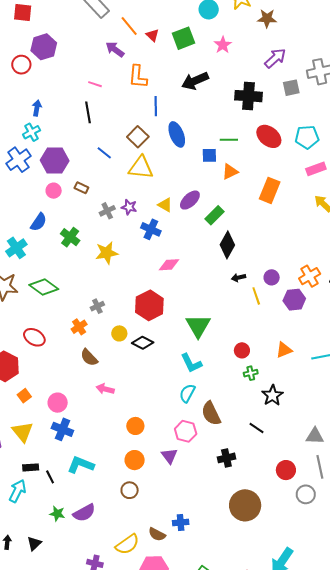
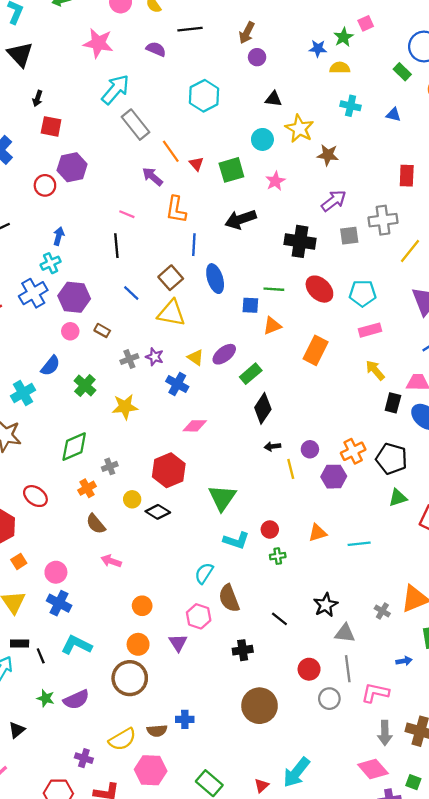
green diamond: (44, 287) -> (74, 447), moved, turned -64
cyan L-shape: (191, 363) -> (236, 541), moved, turned -50
black star: (272, 395) -> (326, 605), moved
brown circle: (130, 490) -> (130, 678), size x1.8
brown semicircle: (157, 534) -> (157, 731), turned -36

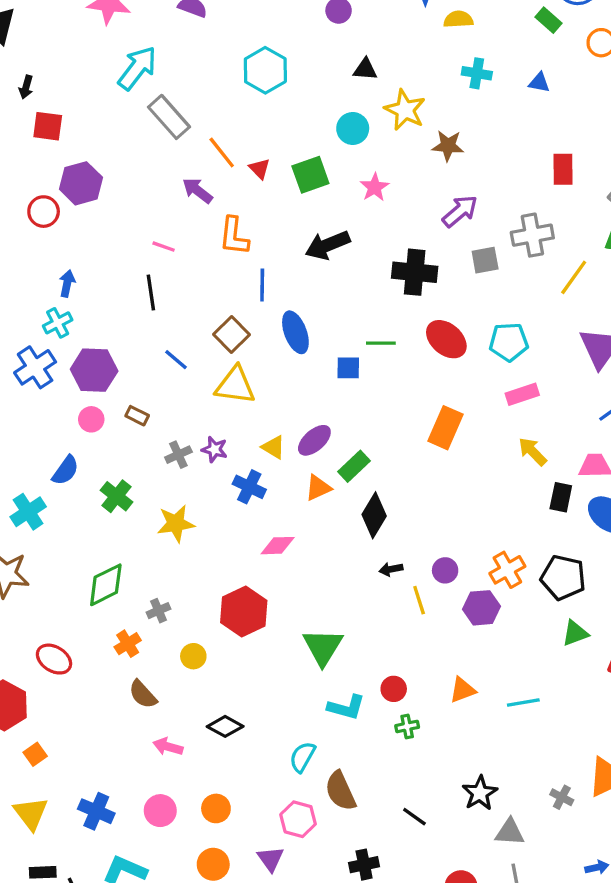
orange triangle: (272, 326) -> (318, 488), moved
black diamond: (158, 512) -> (225, 726), moved
pink circle: (56, 572) -> (160, 811), moved

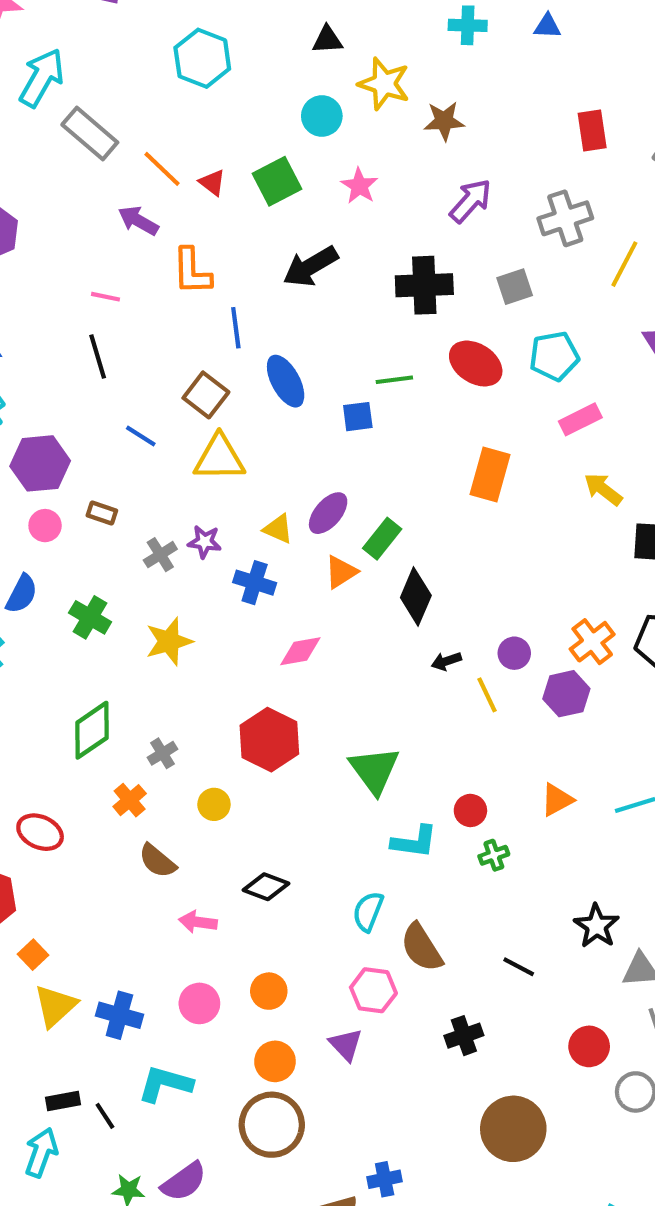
gray square: (485, 260) -> (515, 287), moved
yellow triangle: (31, 813) -> (55, 1006), moved, turned 33

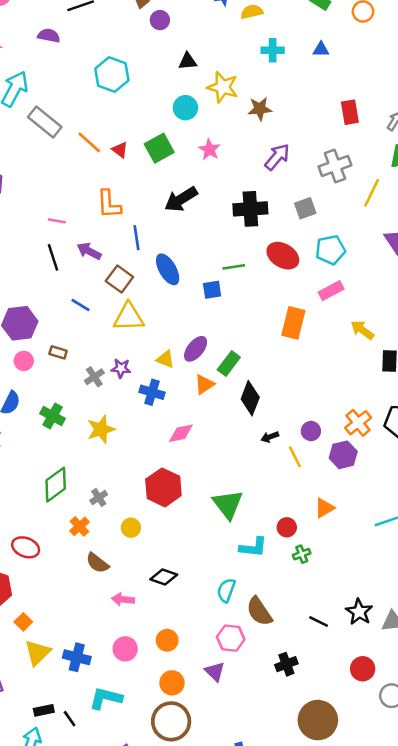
purple arrow: (138, 221) -> (89, 251), moved
pink rectangle: (580, 419) -> (331, 291), moved
orange triangle: (557, 800) -> (324, 508), moved
black star: (596, 926) -> (359, 612), moved

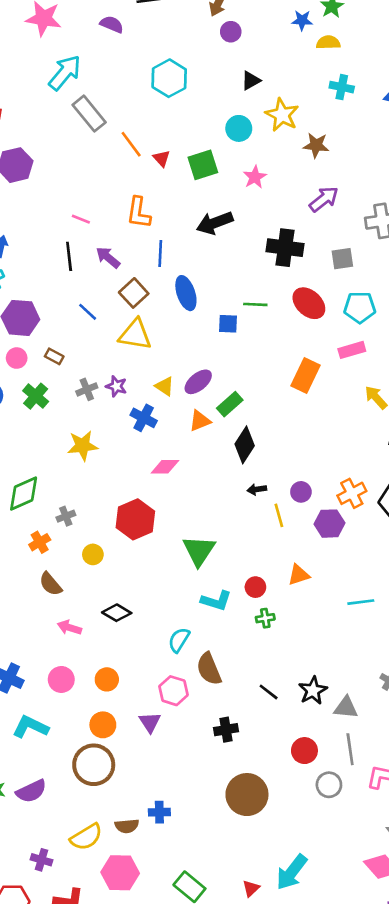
black triangle: (188, 61) -> (251, 81), turned -36
green cross: (53, 416) -> (36, 396), moved

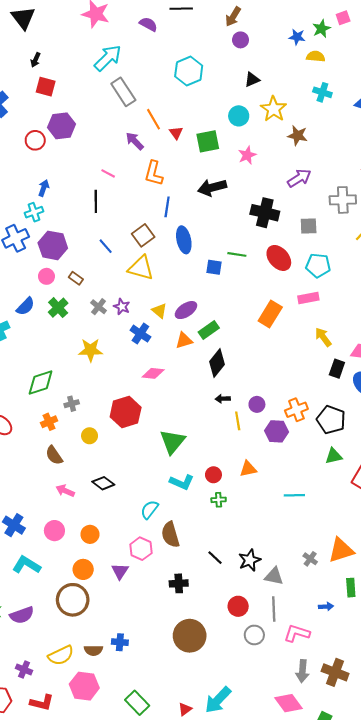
purple arrow: (108, 257) -> (135, 141), moved
gray cross: (87, 389) -> (99, 307), turned -35

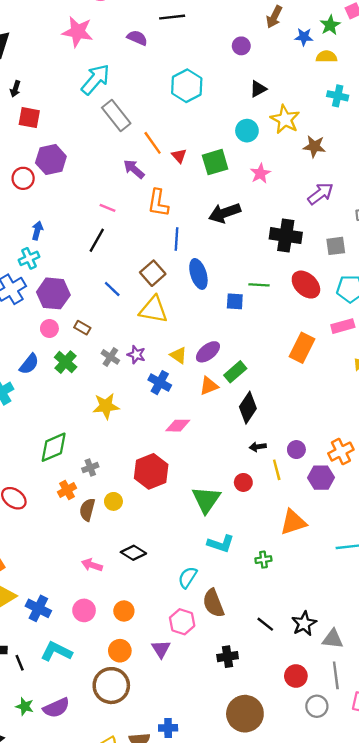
brown arrow: (233, 17) -> (274, 17), moved
black line: (96, 201) -> (97, 240), turned 35
brown semicircle: (54, 455) -> (87, 510), moved, turned 54
orange triangle: (248, 469) -> (293, 522), size x1.4
red circle: (213, 475) -> (243, 482), moved

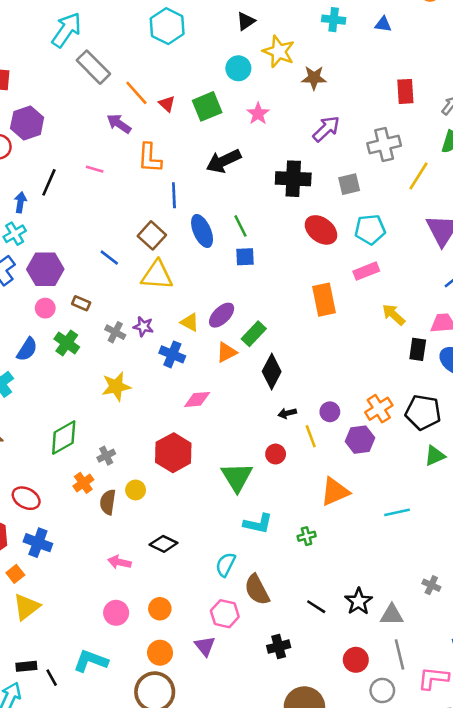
black line: (97, 240) -> (49, 182), moved
green line: (259, 285) -> (241, 226), moved, turned 66
orange rectangle: (302, 348) -> (324, 300), turned -32
blue cross: (38, 608) -> (38, 543), moved

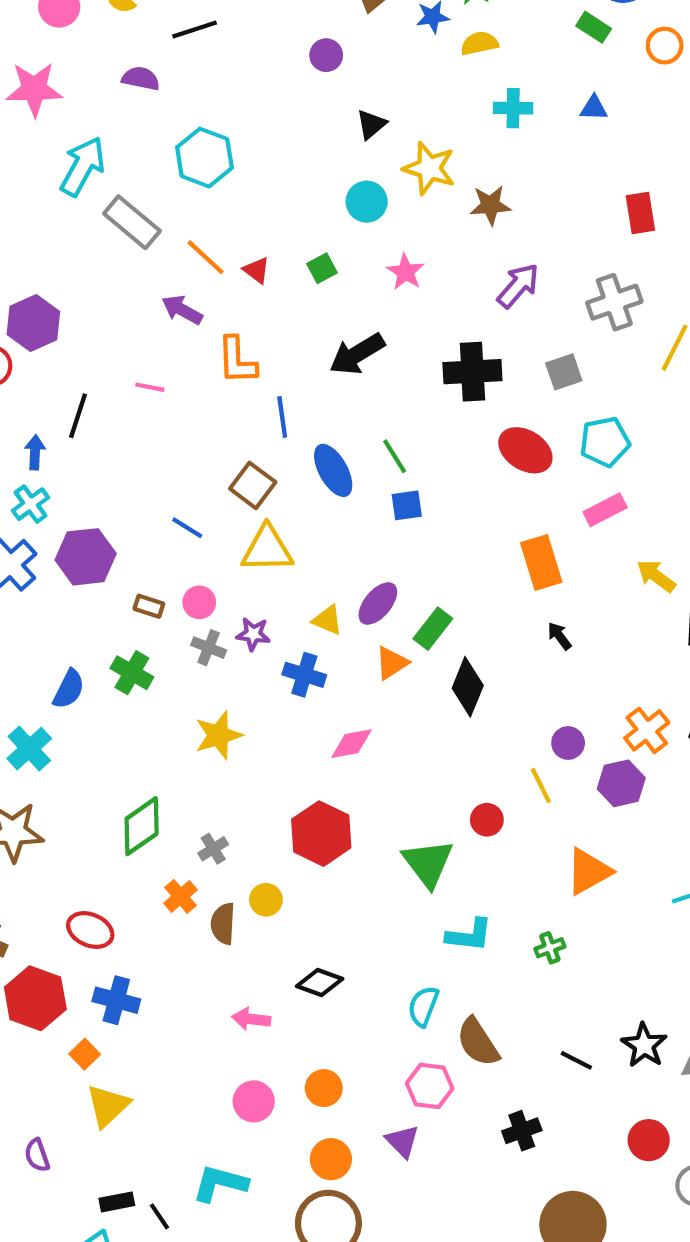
cyan hexagon: (167, 26) -> (204, 158), moved
green square: (207, 106) -> (322, 268), size x0.6
pink circle: (45, 308) -> (199, 602), moved
black arrow: (287, 413) -> (559, 636), moved, turned 72

